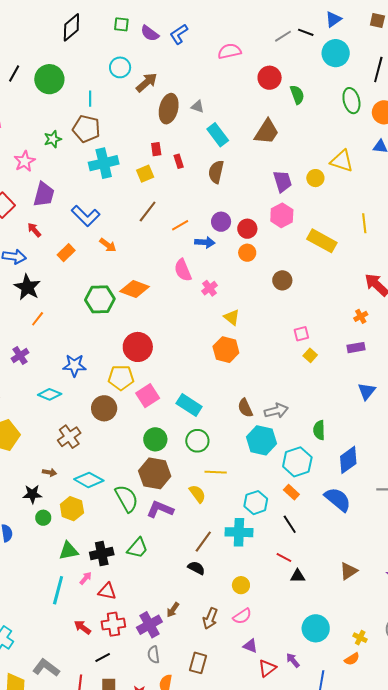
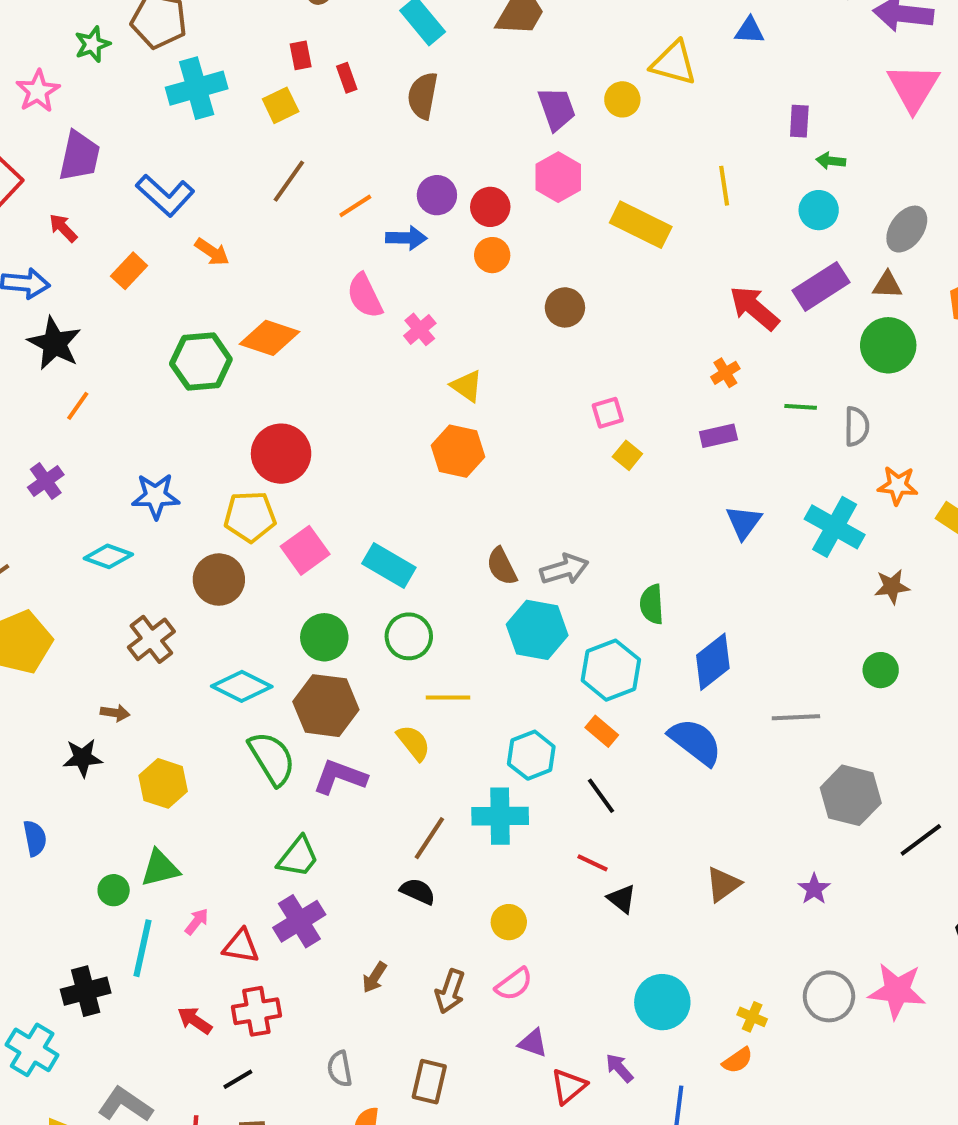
cyan diamond: (89, 480) -> (242, 686), moved
green circle: (43, 518) -> (114, 890), moved
black cross: (102, 554) -> (86, 991), moved
black triangle: (298, 576) -> (622, 899), turned 42
purple cross: (149, 625) -> (299, 921), moved

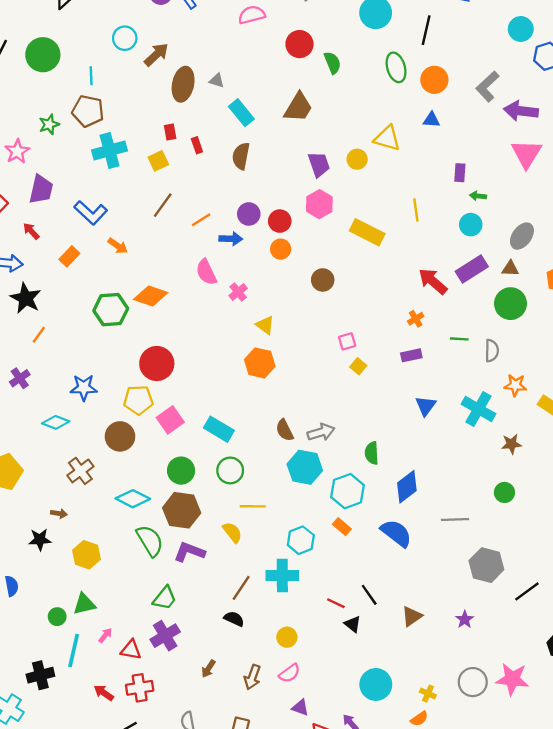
black line: (601, 796) -> (369, 595), moved

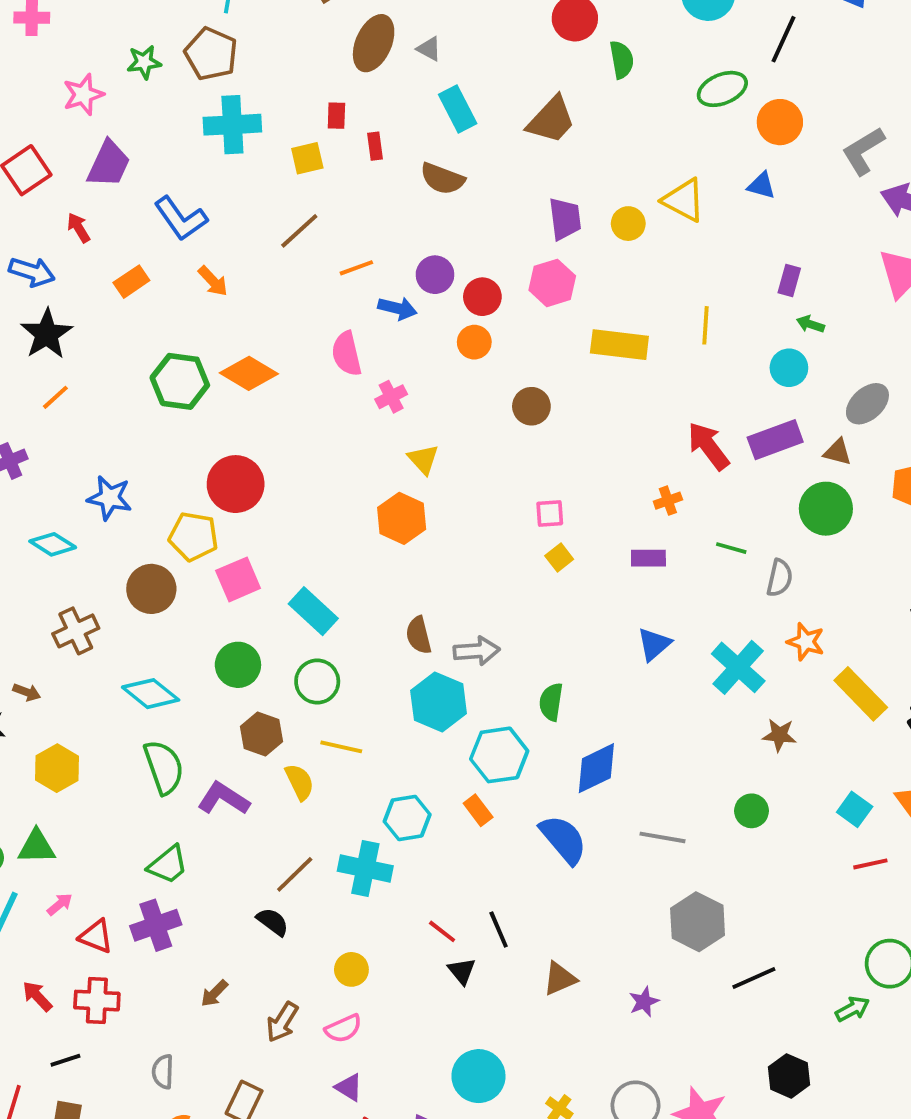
green ellipse: (396, 67) -> (722, 89), turned 72
brown semicircle: (241, 156) -> (442, 179), turned -92
yellow rectangle: (367, 232) -> (619, 345), turned -32
brown hexagon: (182, 510) -> (261, 734), moved, size x0.7

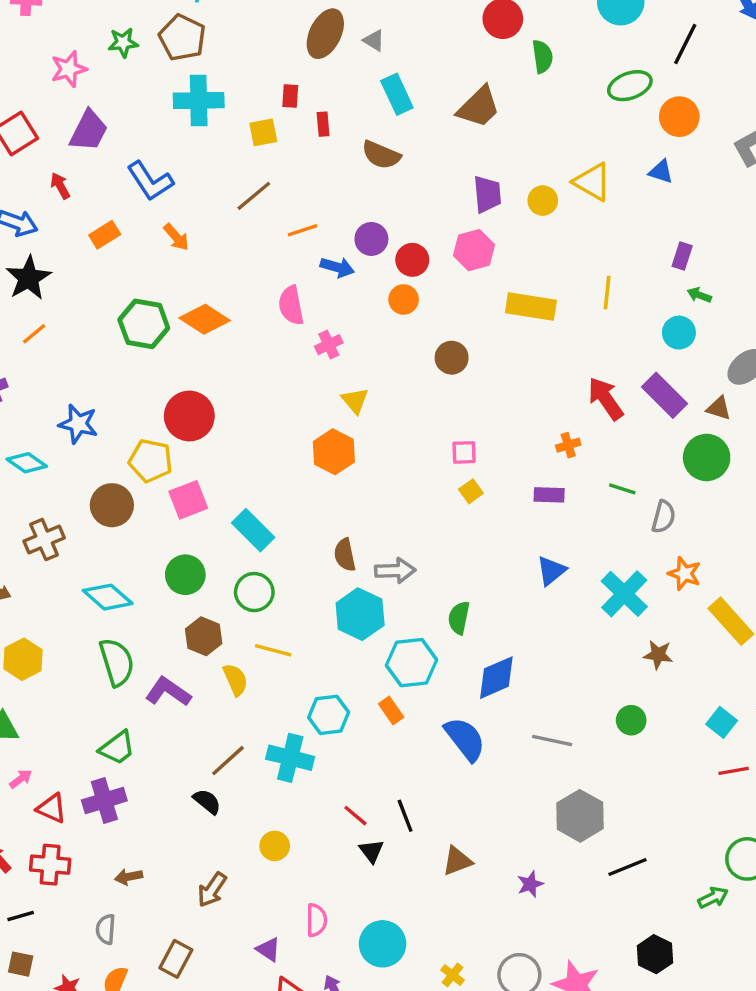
purple rectangle: (775, 440) -> (664, 395), turned 63
brown arrow: (214, 993) -> (129, 877), moved, turned 32
pink semicircle: (343, 1028) -> (316, 920), moved, turned -68

